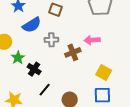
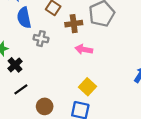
blue semicircle: (32, 25) -> (24, 18), turned 96
brown cross: (73, 52) -> (74, 24), moved

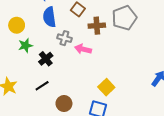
pink arrow: (84, 49) -> (83, 49), moved
black cross: (15, 65) -> (46, 59), moved

